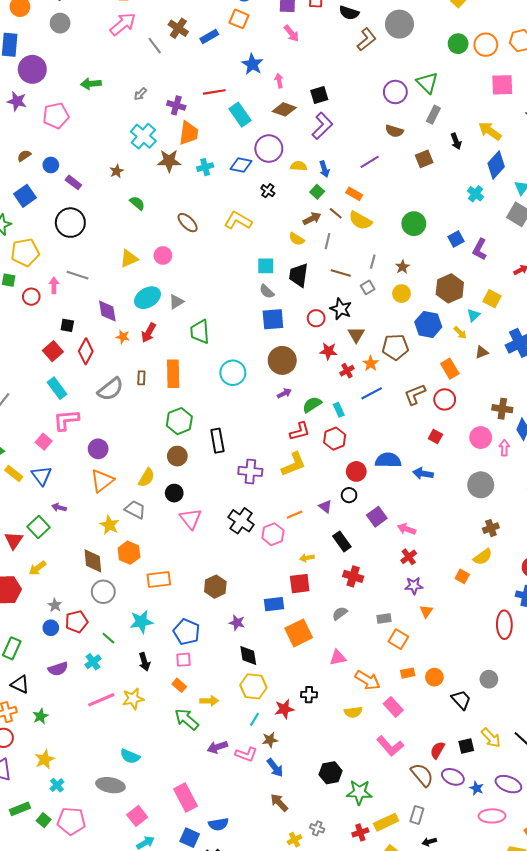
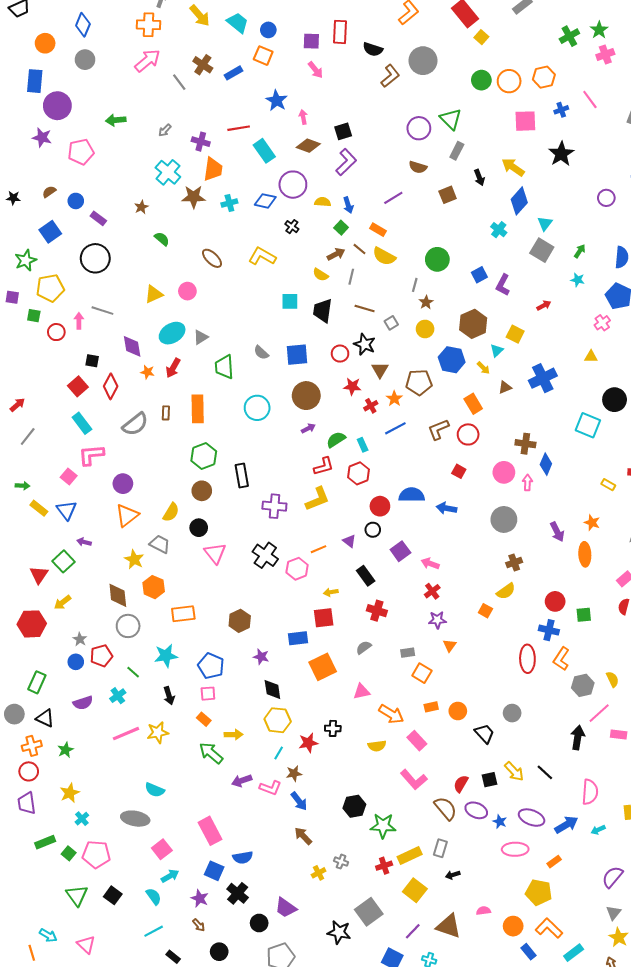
gray line: (373, 262) -> (415, 285), moved
gray semicircle: (267, 291) -> (261, 353), moved

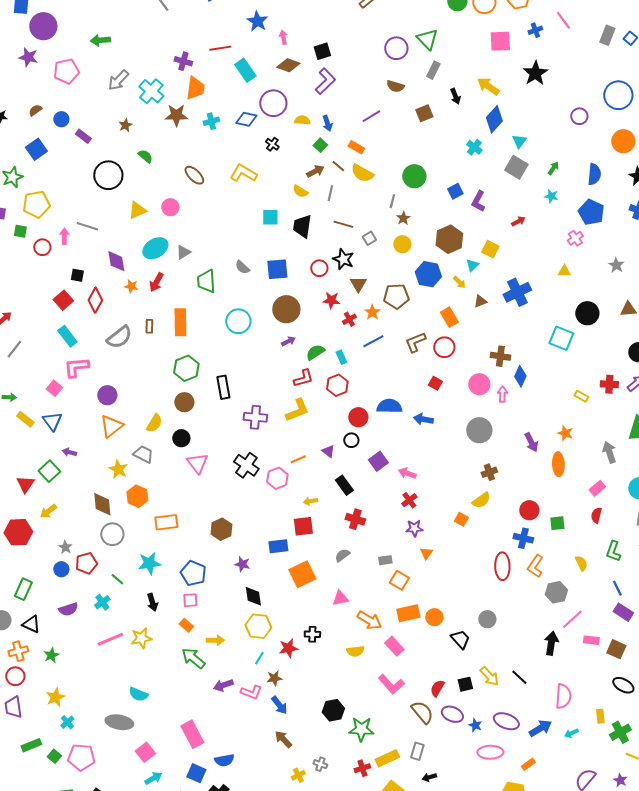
gray arrow: (165, 130) -> (118, 80), moved, size x1.6
black circle: (95, 258) -> (108, 175), moved
yellow semicircle: (612, 679) -> (581, 563), moved
orange rectangle: (431, 707) -> (408, 613), size x1.6

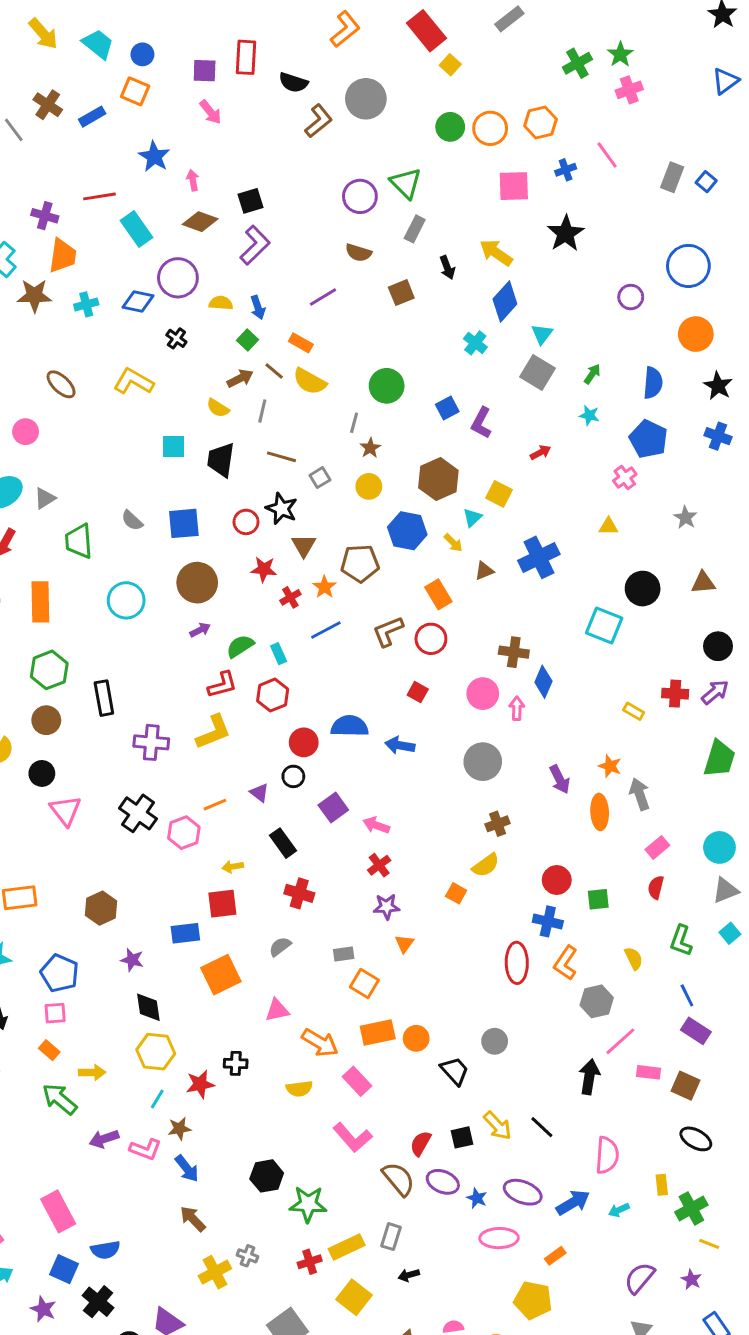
gray arrow: (609, 452) -> (640, 794), moved
yellow cross: (298, 775) -> (215, 1272), size x1.5

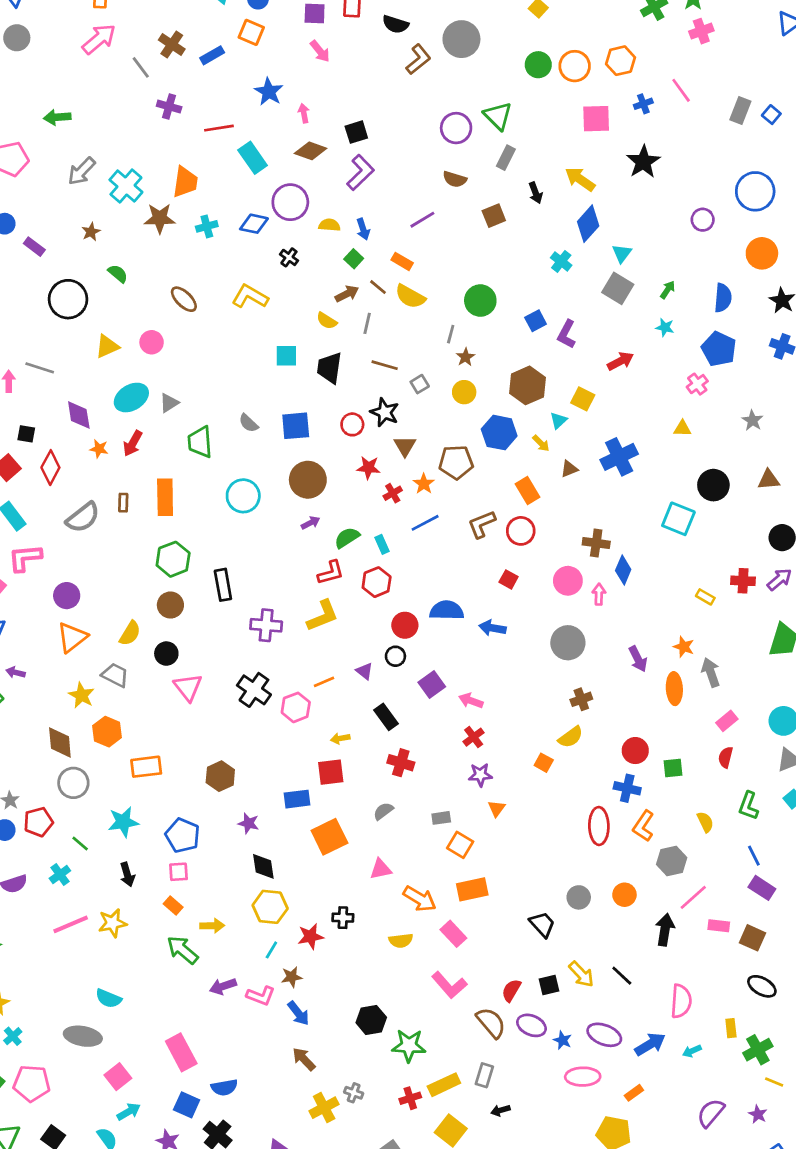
purple cross: (45, 216) -> (169, 106), moved
red arrow: (540, 452) -> (620, 361), size x1.4
orange circle: (416, 1038) -> (624, 895), moved

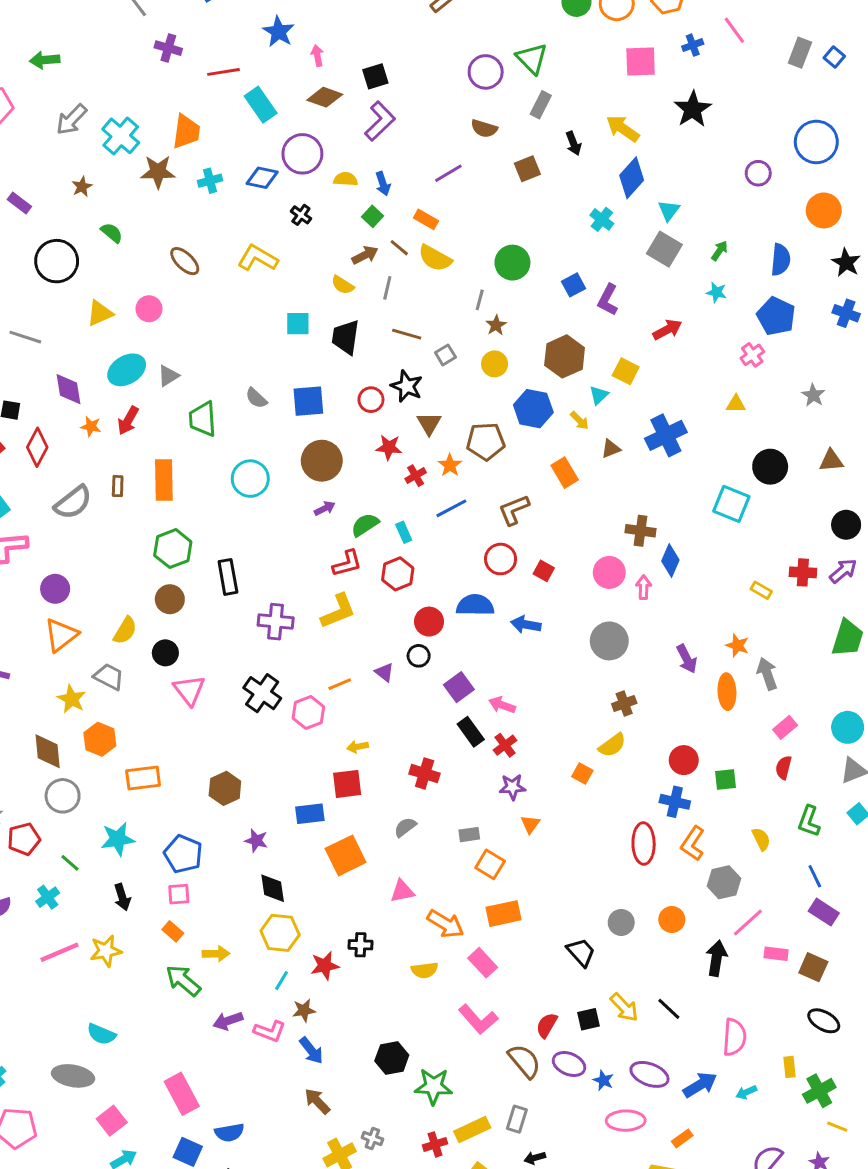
red circle: (521, 531) -> (501, 559), moved
black rectangle: (386, 717) -> (471, 732), moved

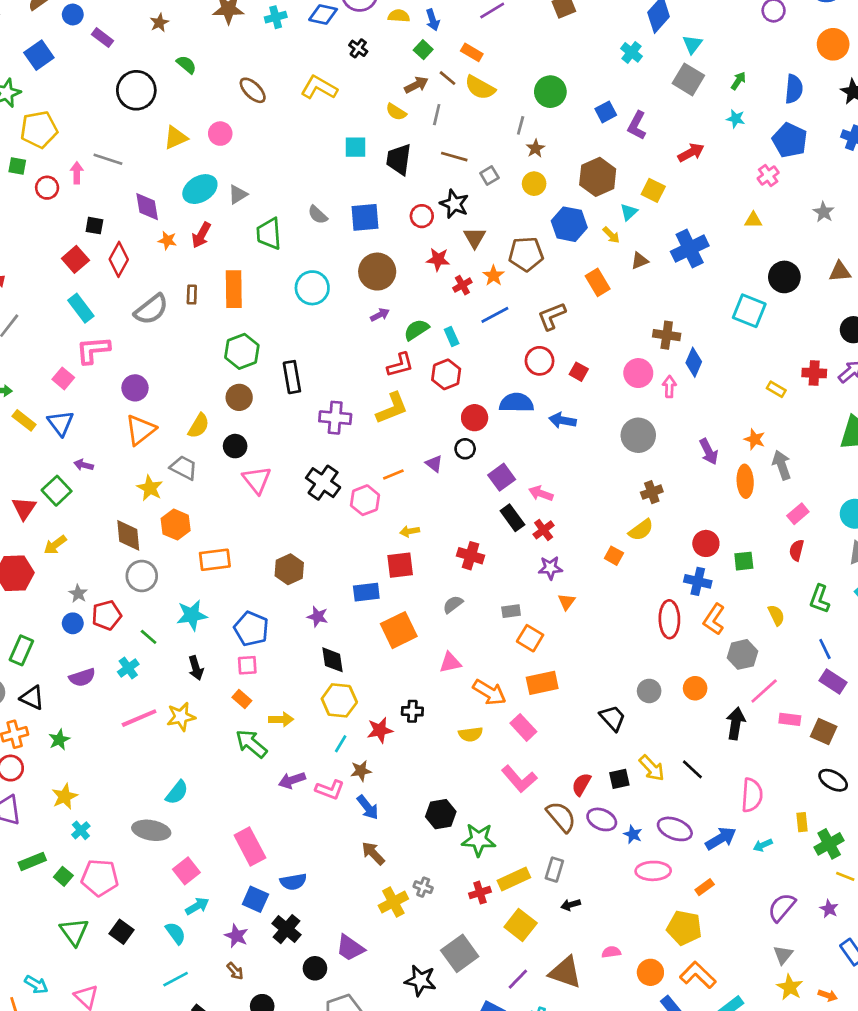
cyan semicircle: (101, 1034) -> (177, 792), turned -75

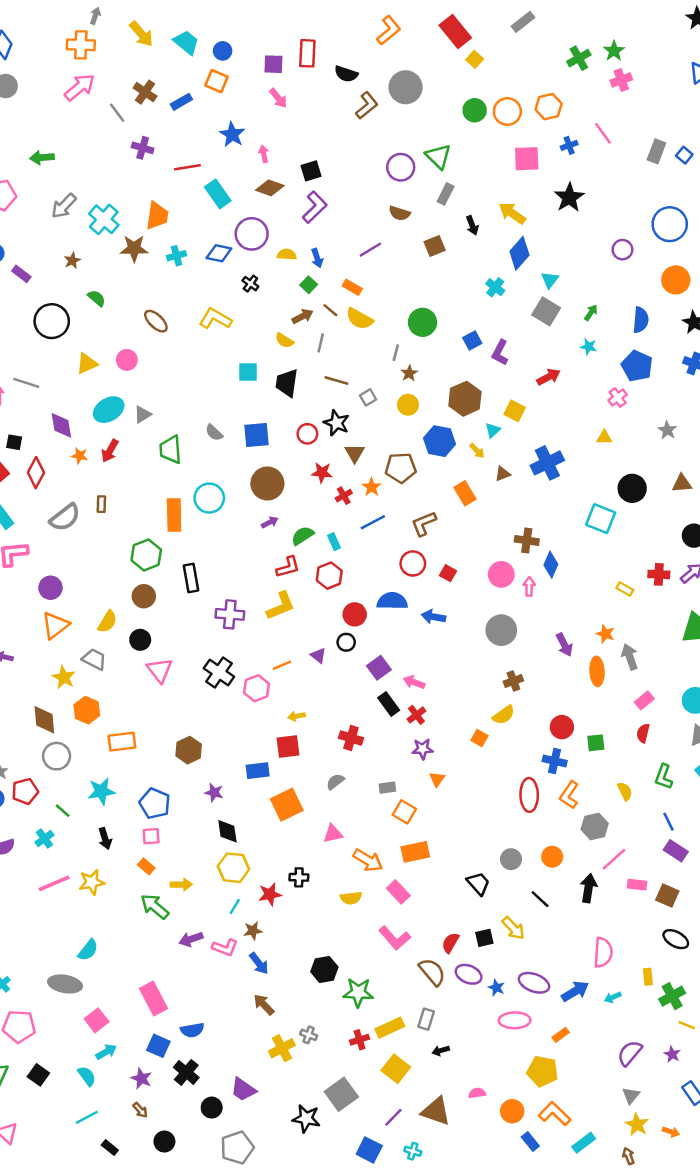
orange rectangle: (234, 289) -> (174, 515), moved
black line: (692, 769) -> (540, 899), moved

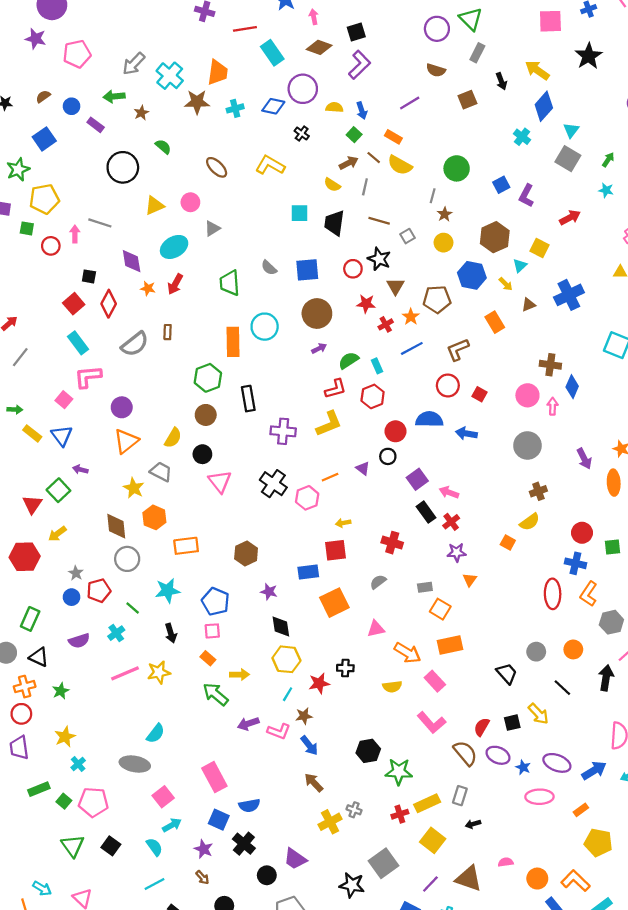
green arrow: (42, 158) -> (114, 96), moved
gray triangle: (143, 414) -> (212, 228), moved
yellow pentagon: (542, 1071) -> (598, 843), moved

